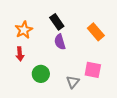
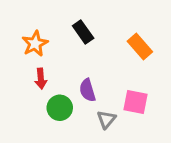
purple semicircle: (60, 42) -> (87, 90), moved
red arrow: (20, 54) -> (41, 79), moved

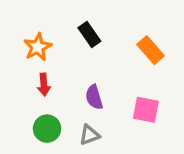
green circle: (60, 108) -> (47, 129), moved
gray triangle: (106, 119) -> (89, 135), moved, turned 30

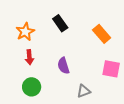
pink square: (146, 110) -> (111, 69), moved
gray triangle: (89, 135) -> (84, 91), moved

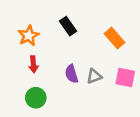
gray triangle: (84, 91) -> (94, 76), moved

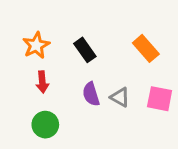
black rectangle: (68, 26) -> (85, 50), moved
gray triangle: (94, 76) -> (120, 97), turned 49

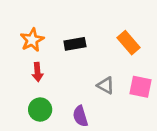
black rectangle: (85, 50) -> (75, 44), turned -65
purple semicircle: (91, 94) -> (80, 116), moved

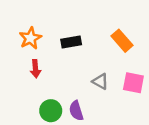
green circle: (40, 110) -> (51, 111), moved

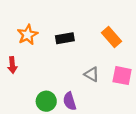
red arrow: (35, 69) -> (12, 65), moved

